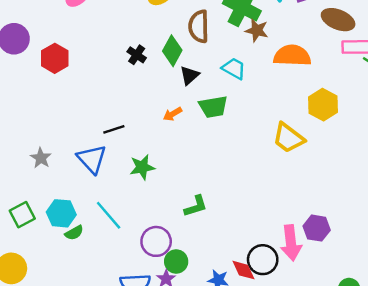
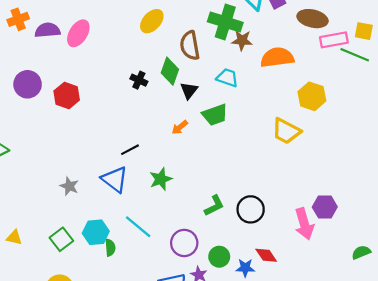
green semicircle: (74, 233) -> (110, 248), turned -56
black circle: (263, 260) -> (251, 209), moved
green circle: (176, 262) -> (219, 257), moved

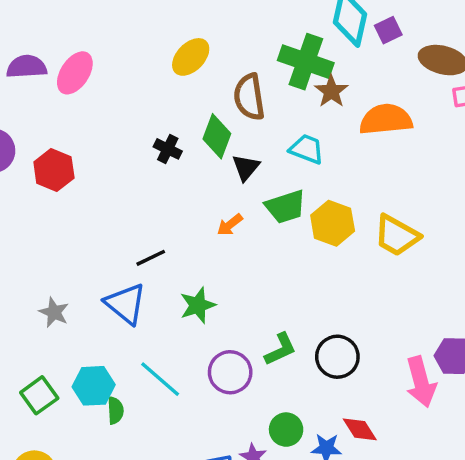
brown star: (242, 40) -> (331, 91), turned 30
yellow hexagon: (312, 96) -> (333, 223), moved
purple circle: (184, 243) -> (230, 372), moved

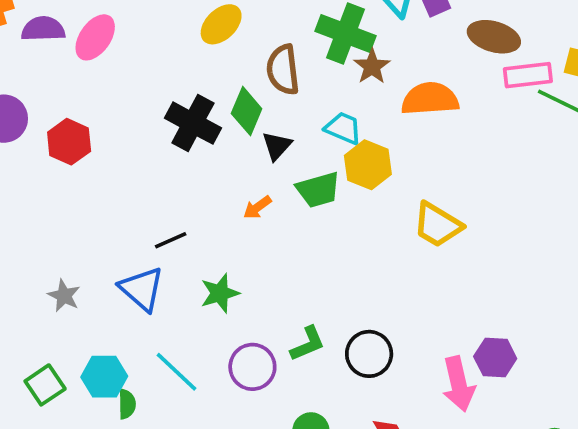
black cross: (168, 149) -> (193, 123), size x1.8
yellow hexagon: (333, 223) -> (368, 165), moved

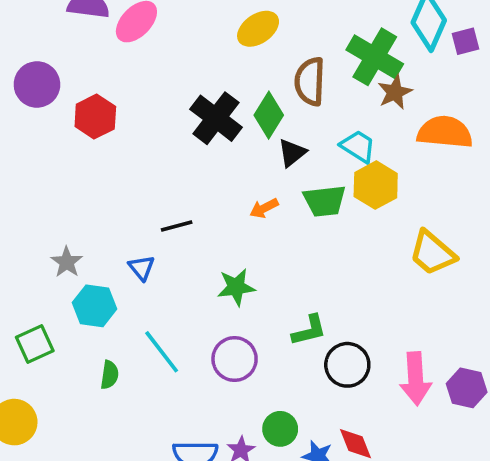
blue triangle: (142, 289) -> (142, 268), size x0.6
green star: (220, 293) -> (236, 287), moved
green L-shape: (308, 344) -> (309, 330), moved
cyan hexagon: (104, 377) -> (94, 306), moved
pink arrow: (459, 384) -> (416, 379), moved

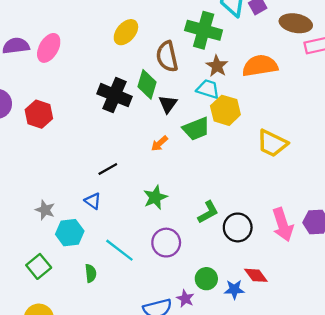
brown star: (395, 92) -> (217, 66), moved

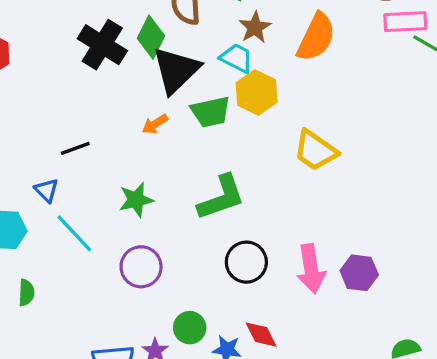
orange semicircle: (260, 66) -> (316, 37), turned 116
black triangle: (168, 104) -> (176, 70), size x1.8
green L-shape: (208, 212) -> (221, 197), moved, size x1.5
cyan line: (119, 250) -> (74, 233), moved

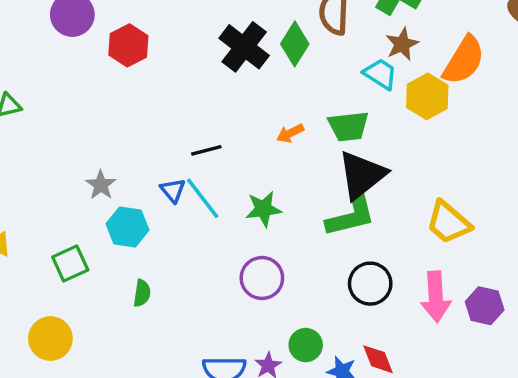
black triangle: (176, 70) -> (362, 175), moved
yellow hexagon: (257, 93) -> (427, 96), moved
yellow trapezoid: (315, 151) -> (448, 222), moved
cyan line: (74, 233) -> (203, 198), moved

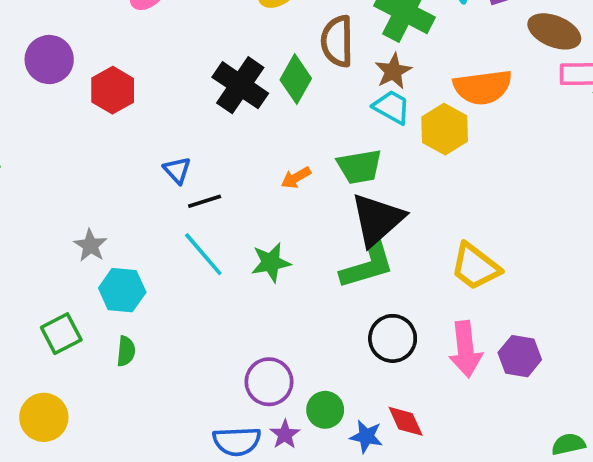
brown star: (402, 44) -> (393, 71), moved
orange semicircle: (464, 60) -> (483, 87), turned 54
blue triangle: (173, 190) -> (177, 170), moved
purple circle: (262, 278) -> (269, 382), moved
green semicircle: (142, 293) -> (126, 351), moved

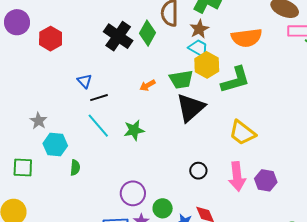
yellow hexagon: (445, 129) -> (207, 65), moved
green L-shape: (367, 264) -> (235, 80), moved
green square: (61, 334) -> (23, 168), turned 30
black circle: (393, 338) -> (198, 171), size x0.7
green semicircle: (126, 351) -> (75, 168), moved

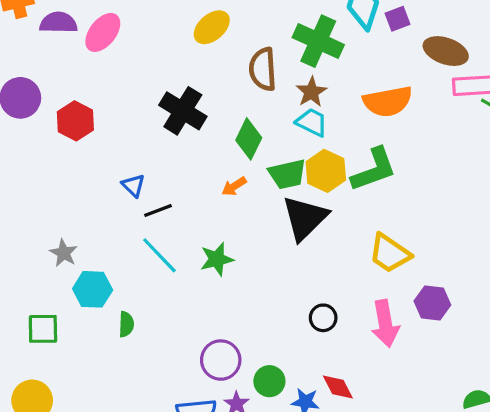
green diamond: (148, 33) -> (249, 139), moved
yellow hexagon: (207, 65) -> (326, 171), moved
purple hexagon: (266, 180) -> (432, 303), moved

